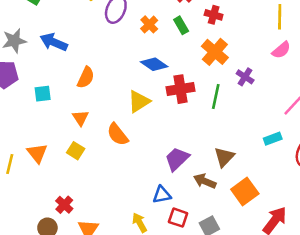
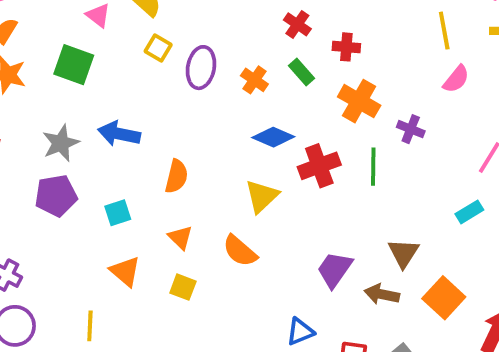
orange triangle: (37, 153) -> (125, 271), moved
blue triangle: (162, 195) -> (300, 332), moved

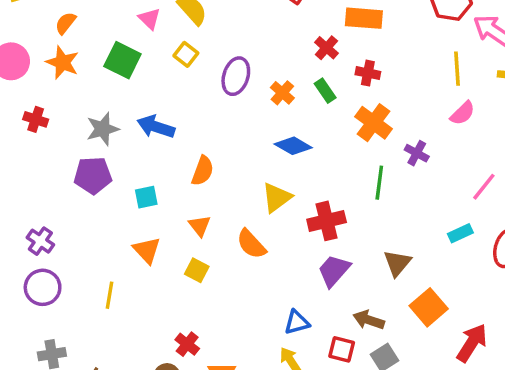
yellow square: (158, 48) -> (186, 54), moved
red cross: (319, 166) -> (327, 221), moved
brown arrow: (382, 294) -> (369, 320), moved

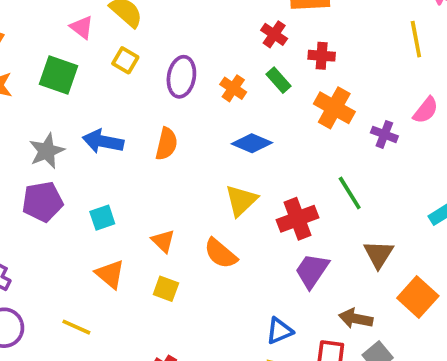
pink semicircle: (463, 113) -> (426, 110), moved
orange semicircle: (203, 171) -> (166, 144), moved
green line: (379, 183) -> (350, 193), moved, turned -32
yellow line: (110, 295) -> (76, 327), turned -68

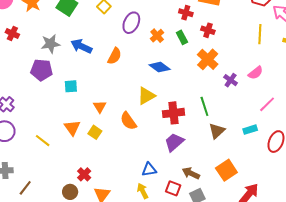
red cross: (274, 34) -> (186, 13), turned -32
brown triangle: (379, 254) -> (217, 131), moved
orange triangle: (110, 274) -> (72, 128), moved

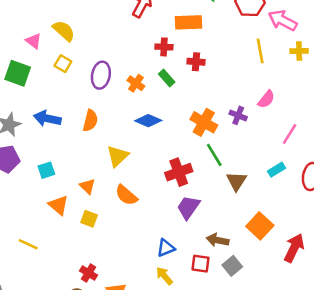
orange cross: (208, 59) -> (204, 122), moved
yellow triangle: (146, 96) -> (118, 156), moved
orange triangle: (72, 128) -> (58, 205), moved

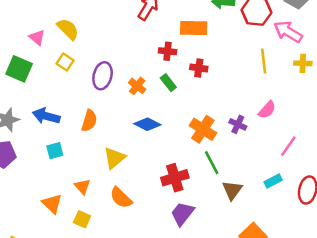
cyan square: (46, 170) -> (55, 151), moved

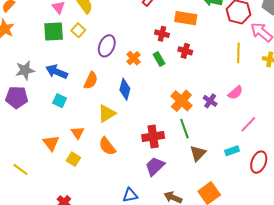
green square: (19, 69) -> (54, 32), moved, turned -35
blue diamond: (147, 124) -> (125, 89), moved, turned 70
cyan square: (55, 151) -> (60, 101), turned 32

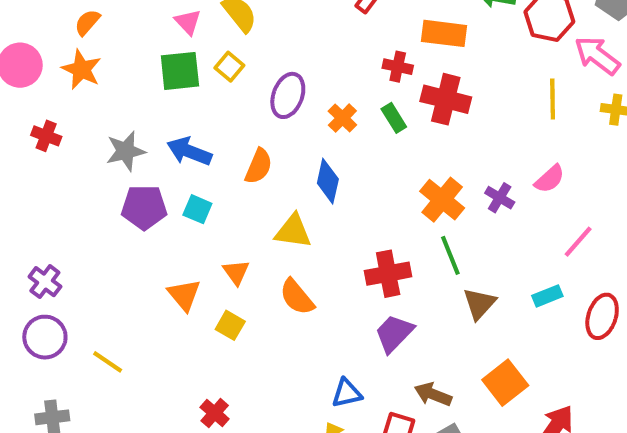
red cross: (185, 51) -> (446, 99), size x1.6
purple pentagon: (17, 97) -> (144, 207), moved
yellow triangle: (107, 113) -> (293, 231), turned 42
yellow line: (20, 169) -> (108, 362), moved

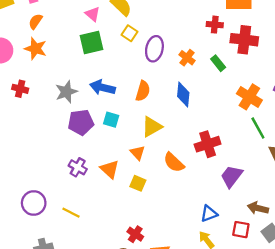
yellow square: (229, 67) -> (130, 33), moved
green rectangle: (394, 118) -> (218, 63), moved
yellow triangle: (293, 231) -> (152, 127), moved, turned -30
red cross: (388, 274) -> (208, 144), moved
purple cross: (45, 282) -> (78, 167), moved

